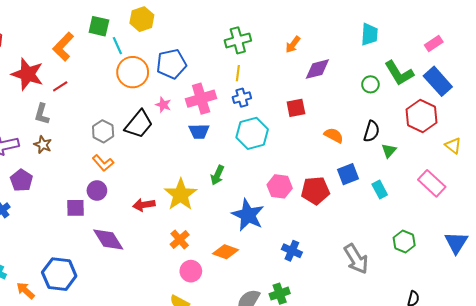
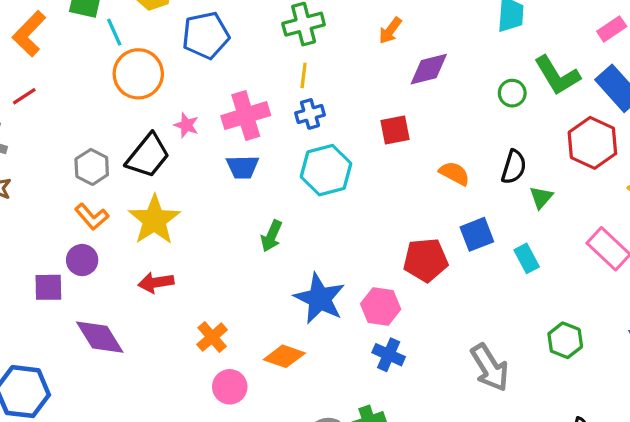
blue pentagon: (171, 64) -> (206, 35), moved
pink hexagon: (280, 186) -> (381, 307), moved
yellow star: (181, 195) -> (154, 220), moved

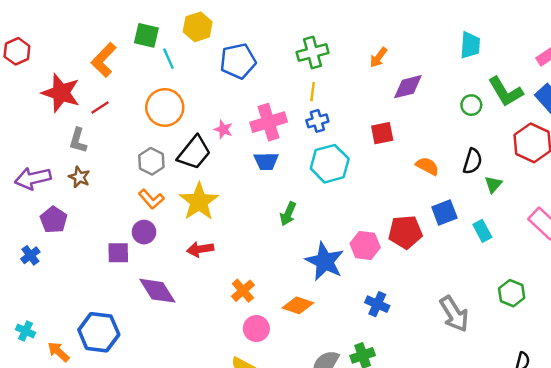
orange circle: (138, 74) -> (165, 107), moved
pink hexagon: (381, 307) -> (365, 245), moved

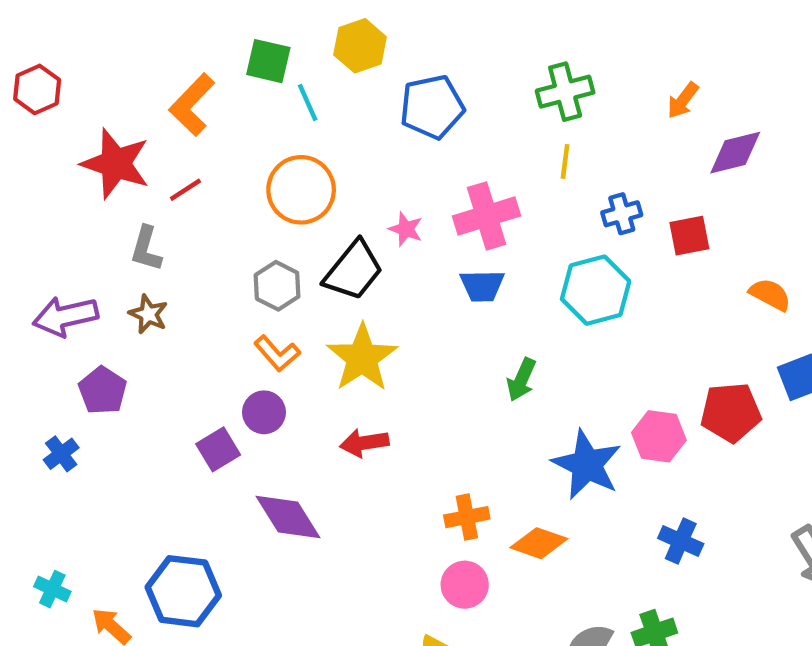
blue cross: (317, 121) -> (622, 214), moved
purple square: (118, 253) -> (218, 449), turned -30
orange cross: (243, 291) -> (467, 517), moved, turned 30

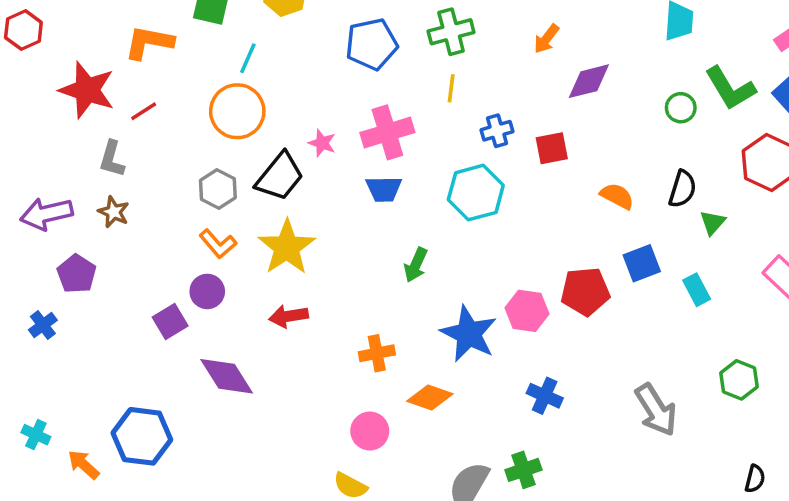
cyan line: (308, 103) -> (248, 58), moved, turned 48
orange L-shape: (192, 105) -> (149, 42), turned 57
blue pentagon: (432, 107) -> (372, 44), moved
orange cross: (467, 517) -> (377, 353), moved

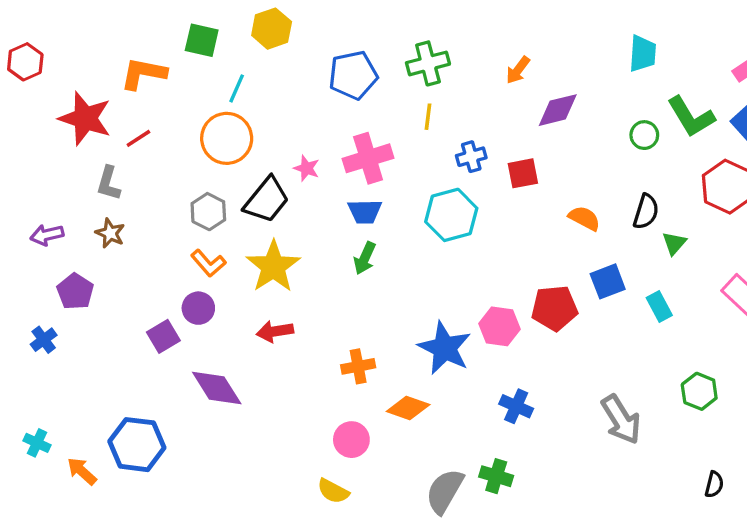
purple arrow: (46, 214) -> (47, 235), size x0.7
green arrow: (416, 265) -> (365, 258), moved
green cross: (523, 470) -> (496, 476), turned 36

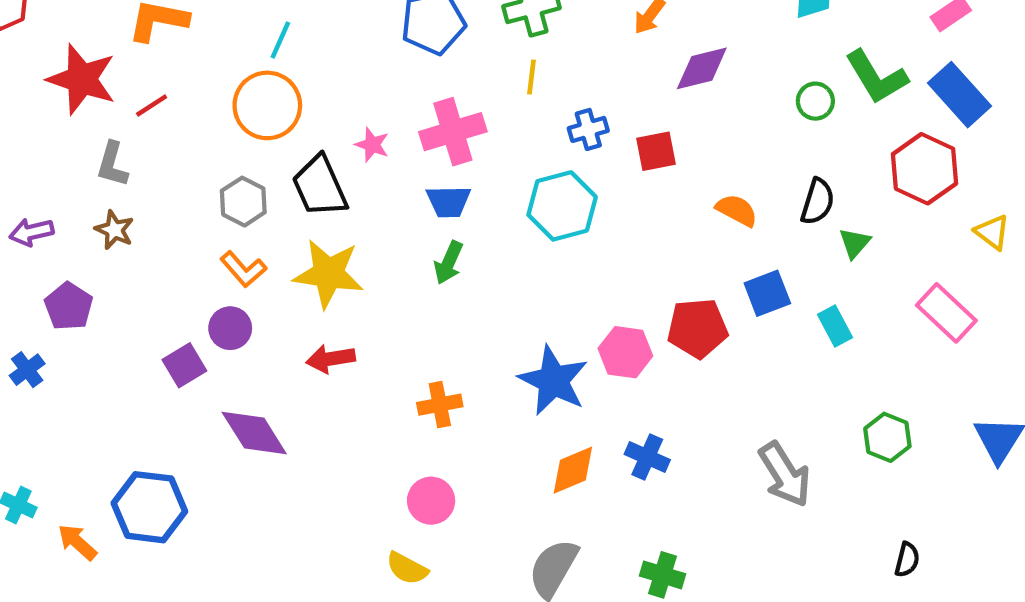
black trapezoid: (267, 200) -> (320, 186), turned 117
yellow star: (273, 266) -> (328, 274), turned -30
orange diamond: (408, 408) -> (573, 470), moved, turned -42
green cross: (496, 476) -> (663, 575), moved

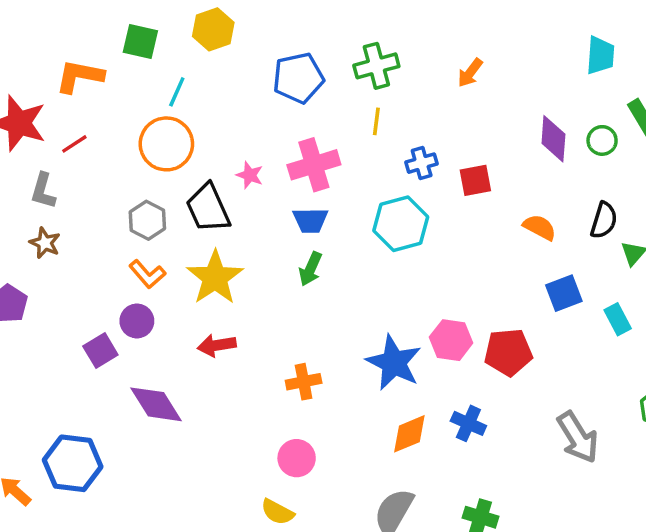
purple diamond: (702, 68) -> (553, 139), moved, turned -72
yellow star: (328, 274) -> (215, 278), turned 30
red pentagon: (697, 328) -> (508, 352), moved

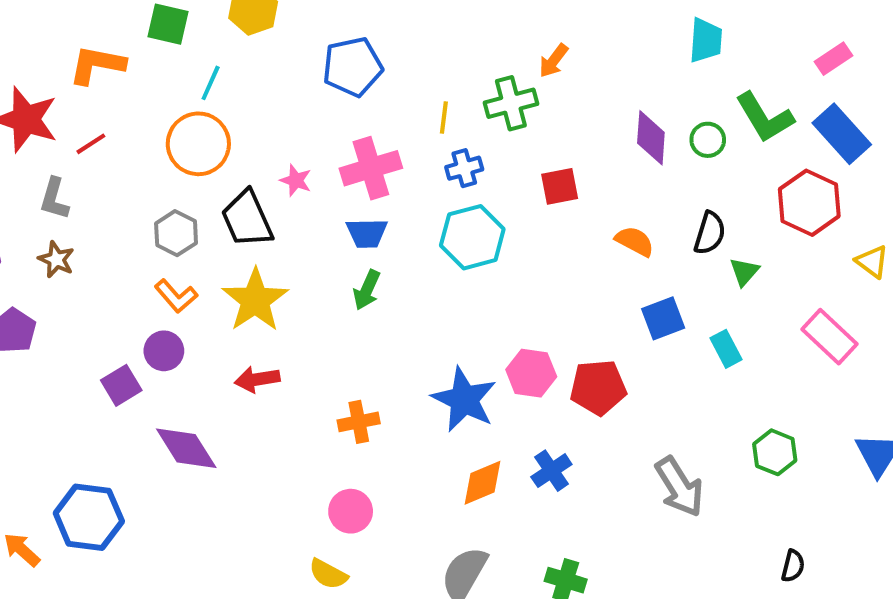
green cross: (376, 66) -> (511, 103), moved
blue cross: (422, 163) -> (464, 168), moved
blue cross: (468, 423) -> (551, 471), turned 32

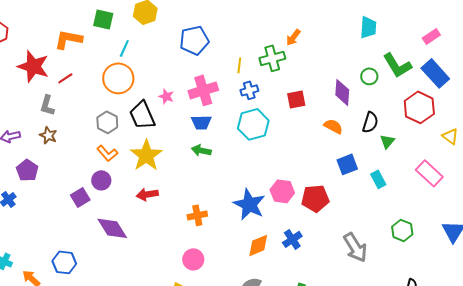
purple diamond: (651, 138) -> (342, 92), moved
green arrow: (367, 290) -> (201, 150), turned 78
blue hexagon: (89, 517) -> (64, 262), size x0.7

